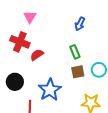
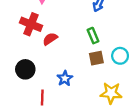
blue star: (50, 90) -> (65, 78), size x0.6

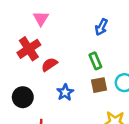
red cross: (31, 24) -> (29, 49), turned 35
blue star: (65, 78) -> (65, 92), moved

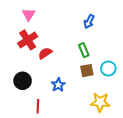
pink triangle: (41, 19) -> (29, 14), moved
blue star: (65, 92) -> (58, 85), moved

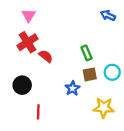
blue arrow: (89, 22) -> (108, 15), moved, turned 88
red semicircle: (45, 53) -> (46, 56), turned 72
blue star: (58, 85) -> (73, 88), moved

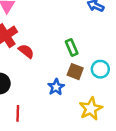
brown square: (90, 74) -> (75, 72), turned 32
yellow star: (104, 108) -> (91, 109), turned -30

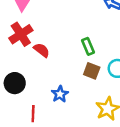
blue star: (56, 87) -> (60, 94), moved

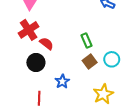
brown square: (92, 71) -> (90, 61), turned 32
black circle: (15, 83) -> (36, 63), moved

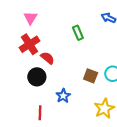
green rectangle: (86, 40) -> (78, 33), moved
brown square: (90, 61) -> (91, 76), turned -32

